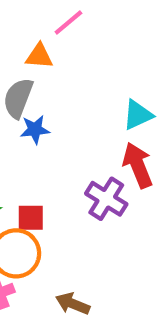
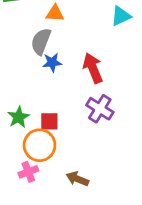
cyan triangle: (138, 115) -> (121, 16), moved
red arrow: (138, 165) -> (93, 68), moved

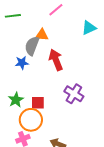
orange triangle: (55, 13) -> (42, 35), moved
blue star: (52, 62) -> (22, 63), moved
red arrow: (93, 68) -> (56, 60), moved

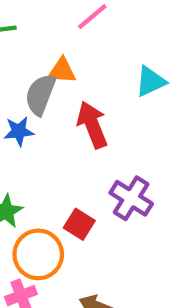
cyan triangle: (89, 28) -> (151, 82), moved
red square: (38, 103) -> (79, 224), moved, turned 32

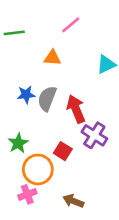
gray semicircle: (40, 95) -> (47, 99), moved
red arrow: (92, 125) -> (76, 109), moved

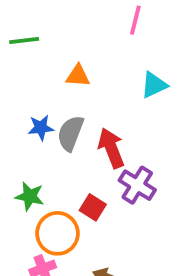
pink line: (71, 25) -> (135, 20), moved, turned -36
green star: (18, 143) -> (30, 196), turned -30

